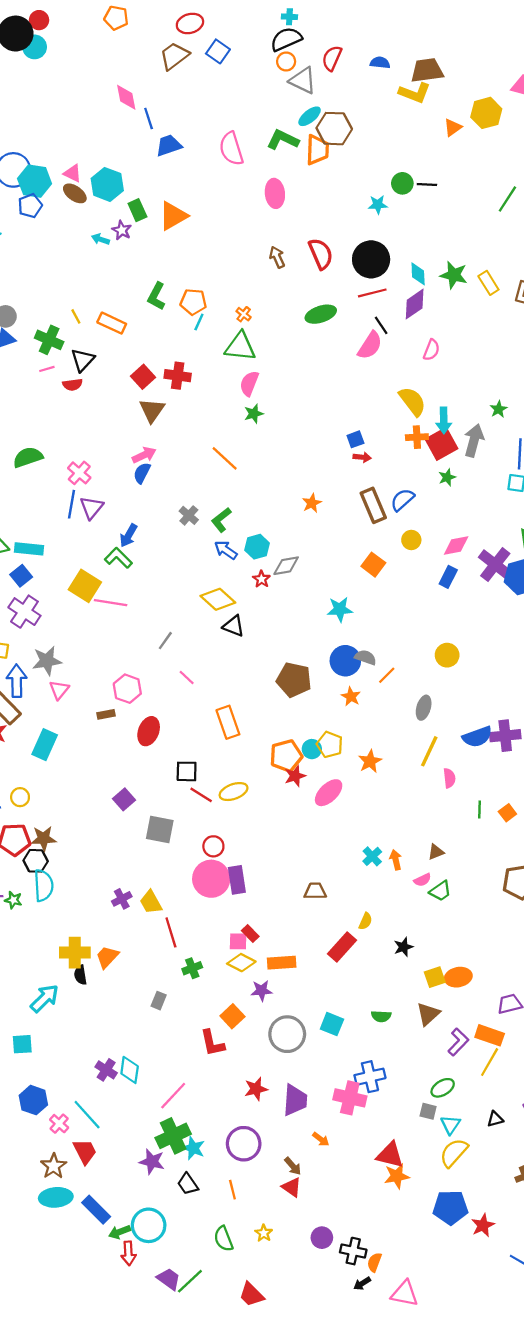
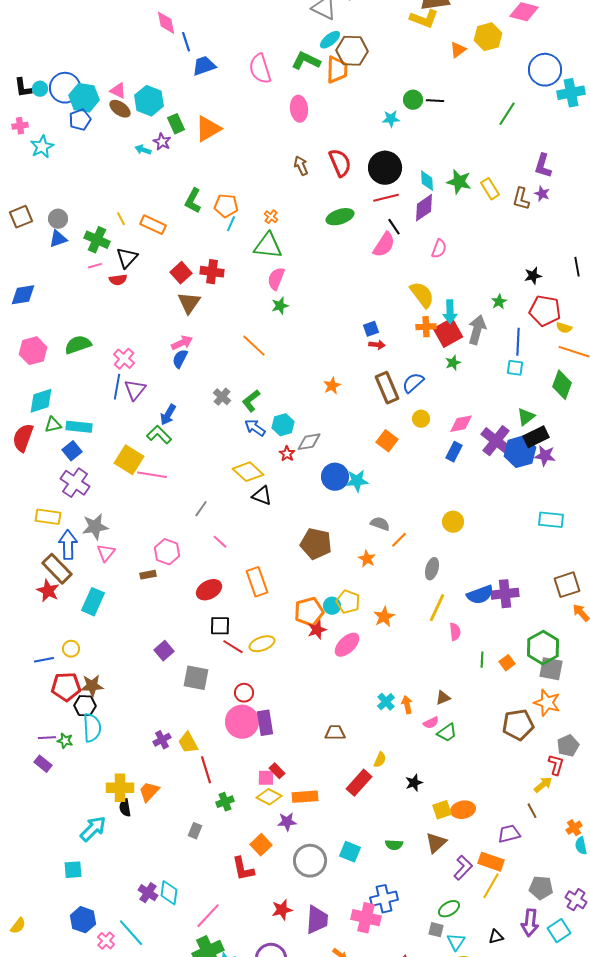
blue circle: (345, 661) -> (335, 477), moved
red ellipse: (149, 731) -> (209, 590), moved, turned 40

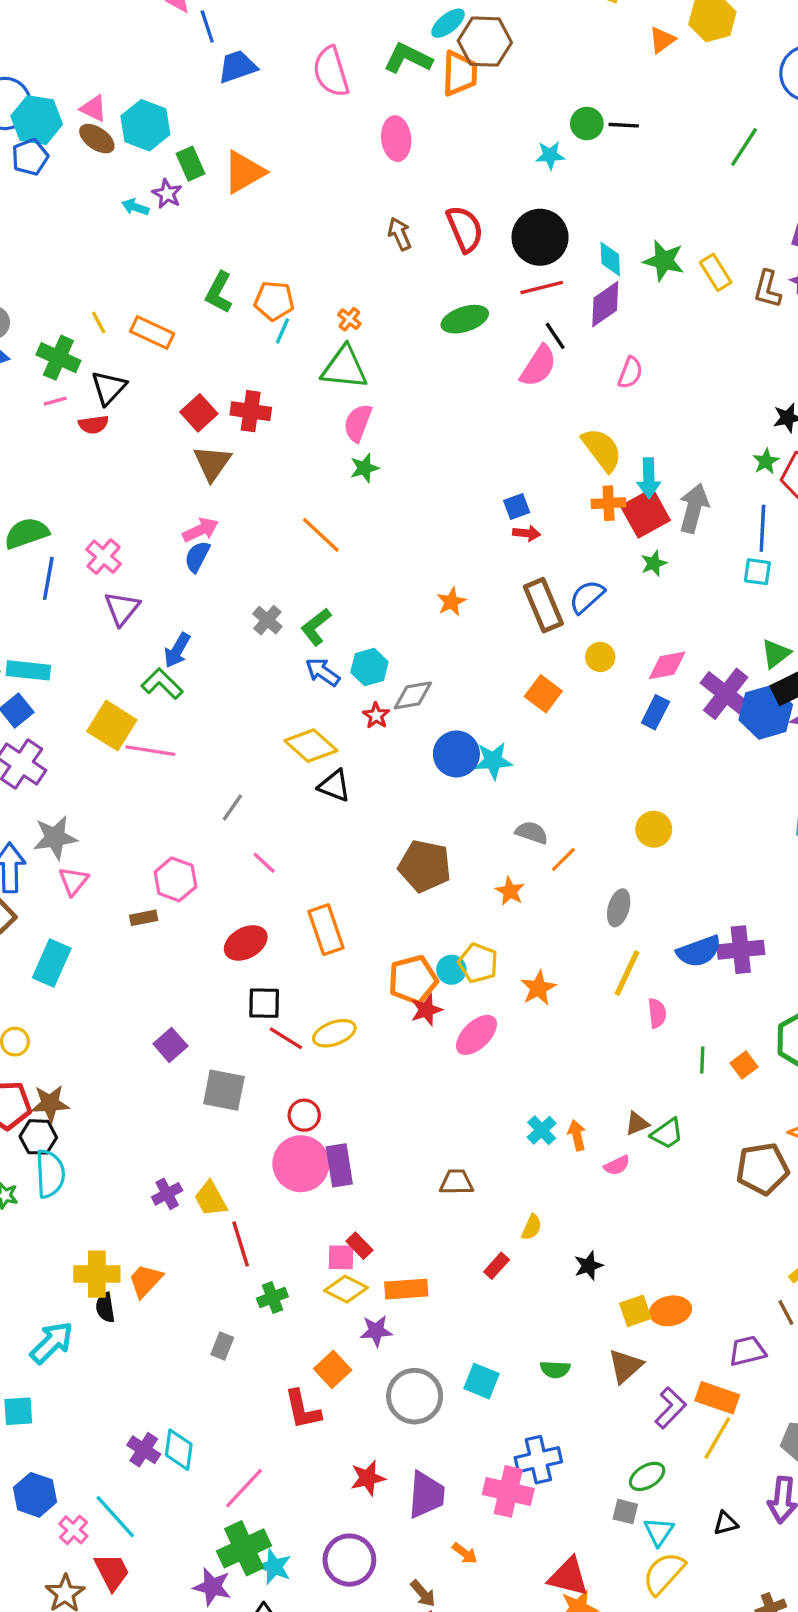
green star: (499, 302) -> (766, 461), moved
blue line: (117, 387) -> (48, 578), moved
green trapezoid: (447, 733) -> (667, 1134), moved
red rectangle: (359, 783) -> (497, 1266), size x0.6

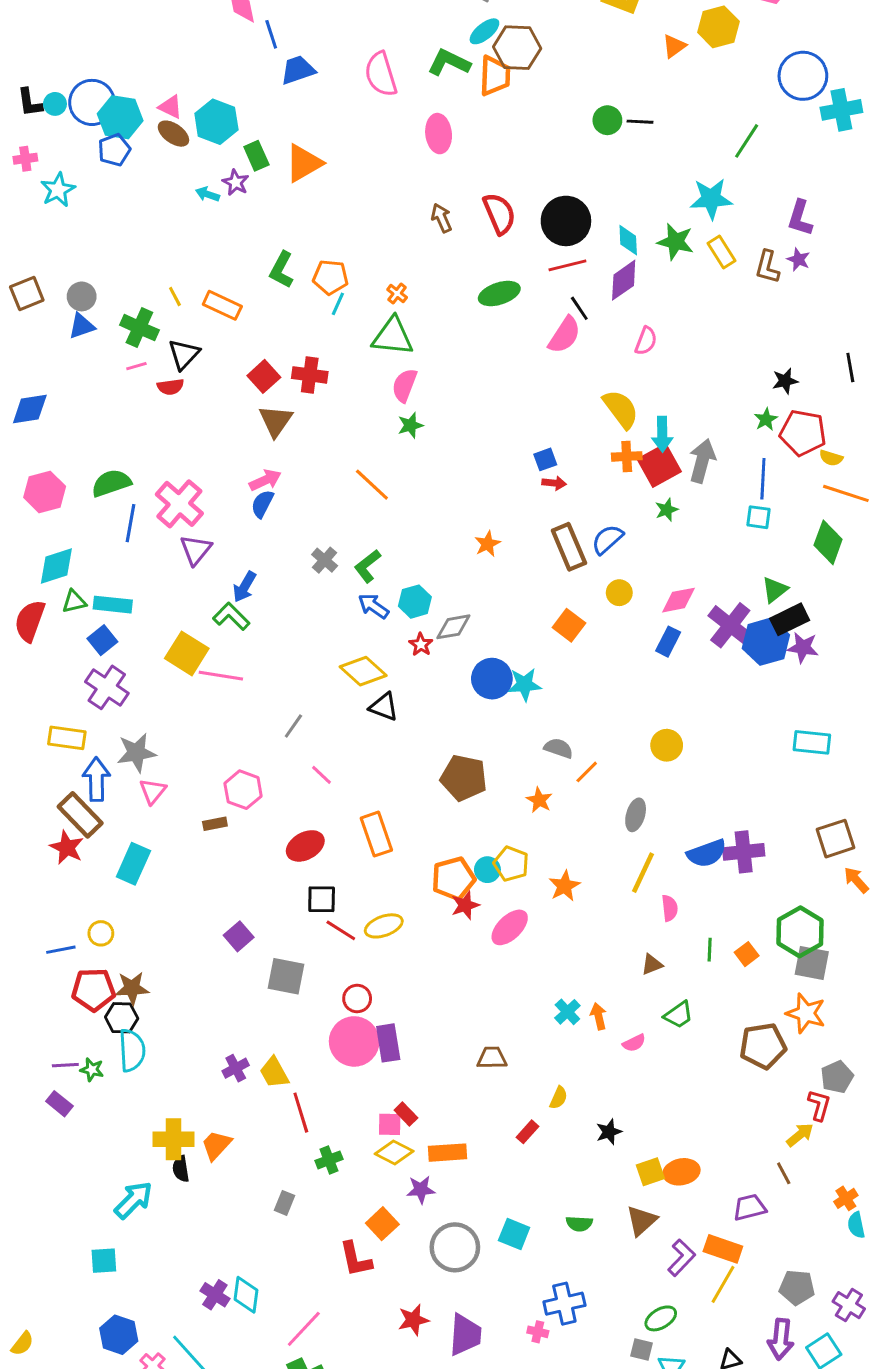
cyan star: (550, 155) -> (711, 199), moved, size x1.6
pink cross: (104, 557) -> (179, 504), size x1.5
brown triangle: (637, 1124) -> (652, 964), moved
pink cross: (508, 1491) -> (538, 1332), size x0.5

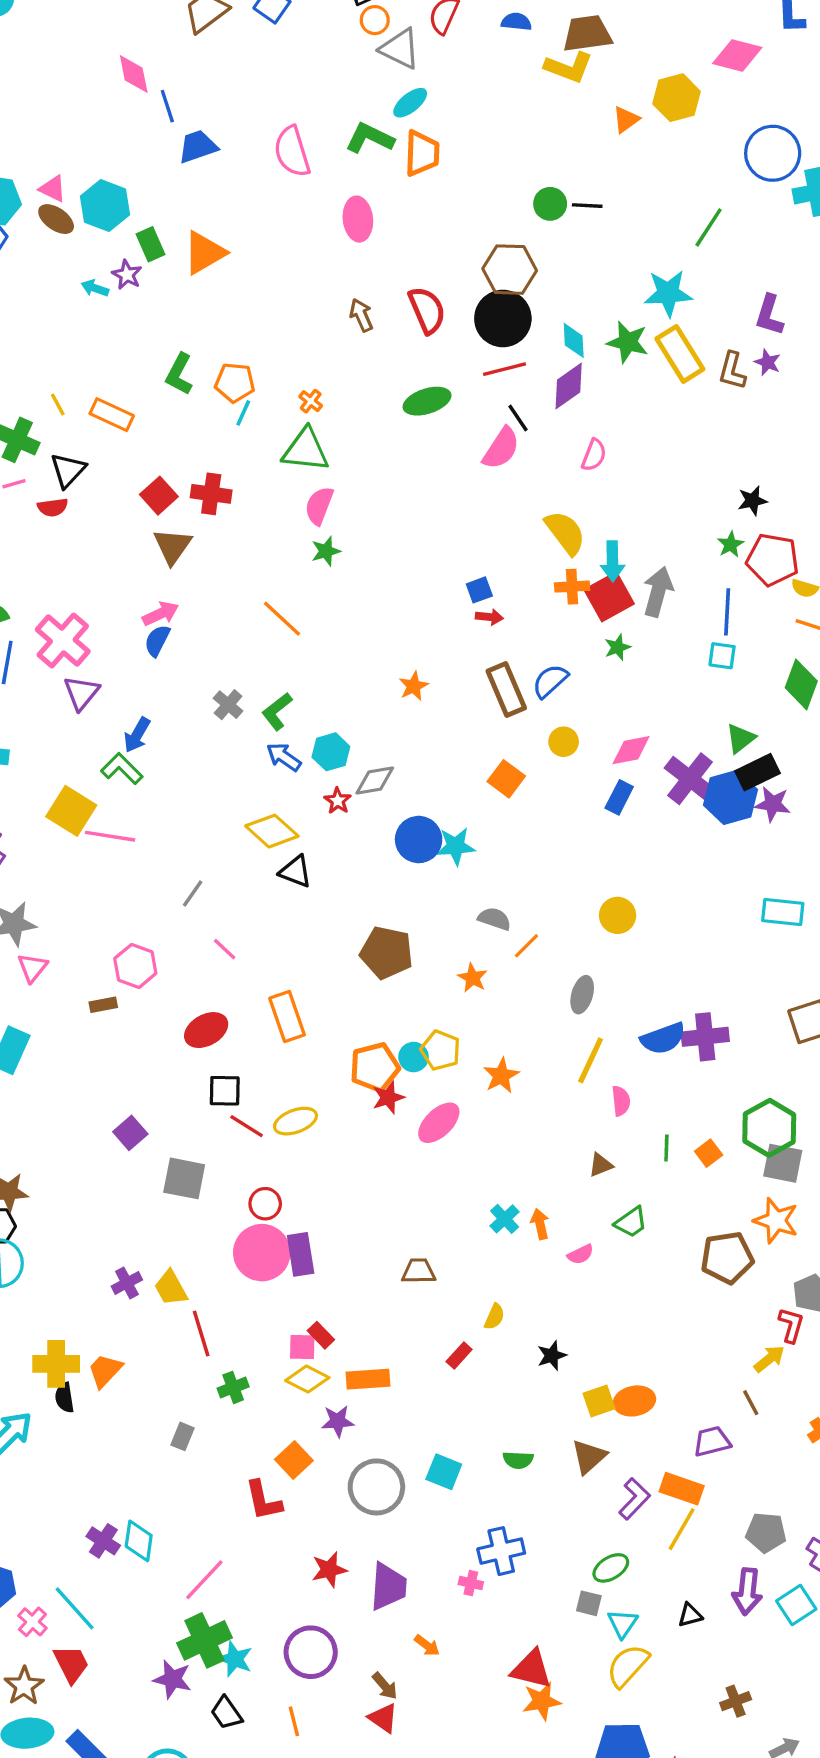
brown hexagon: (517, 48) -> (510, 270), moved
yellow rectangle: (721, 252) -> (680, 354), size x1.5

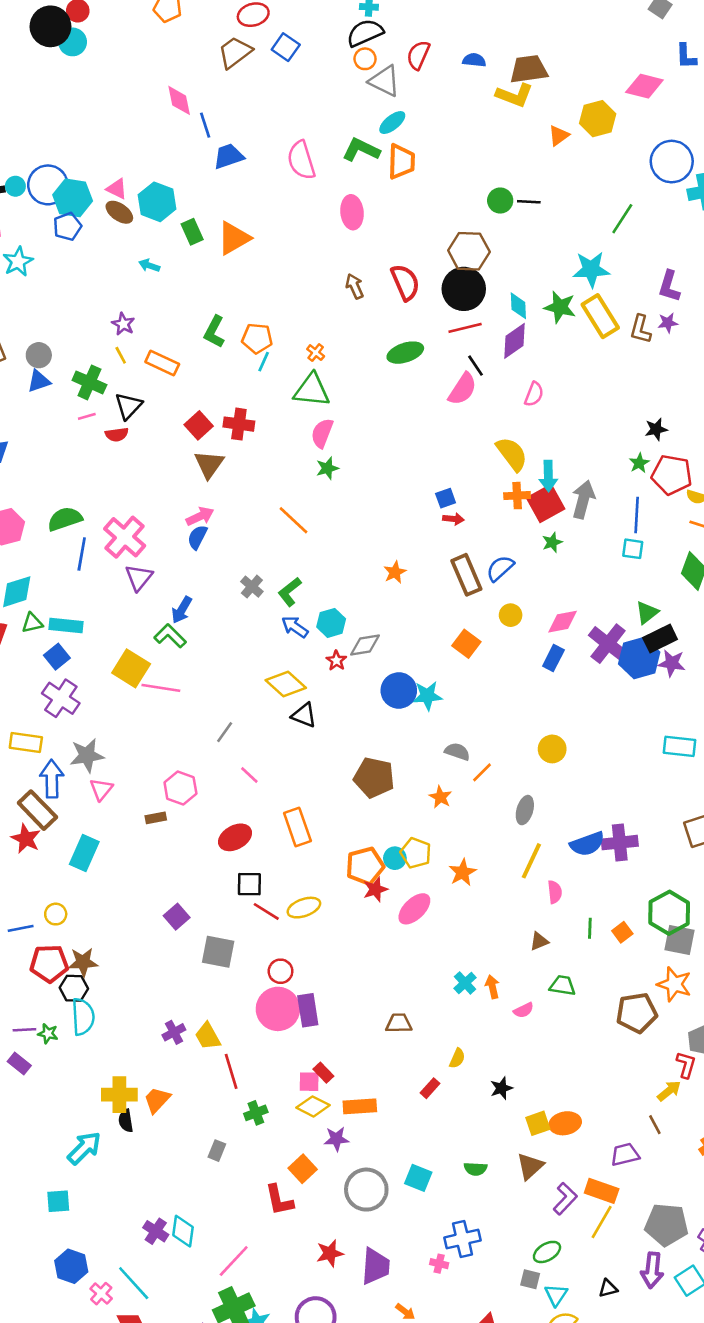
purple star: (127, 275) -> (123, 324), moved
purple star: (768, 362) -> (668, 323), turned -30
green trapezoid: (631, 1222) -> (563, 986), turned -136
gray pentagon: (766, 1532) -> (667, 1225), size x1.4

